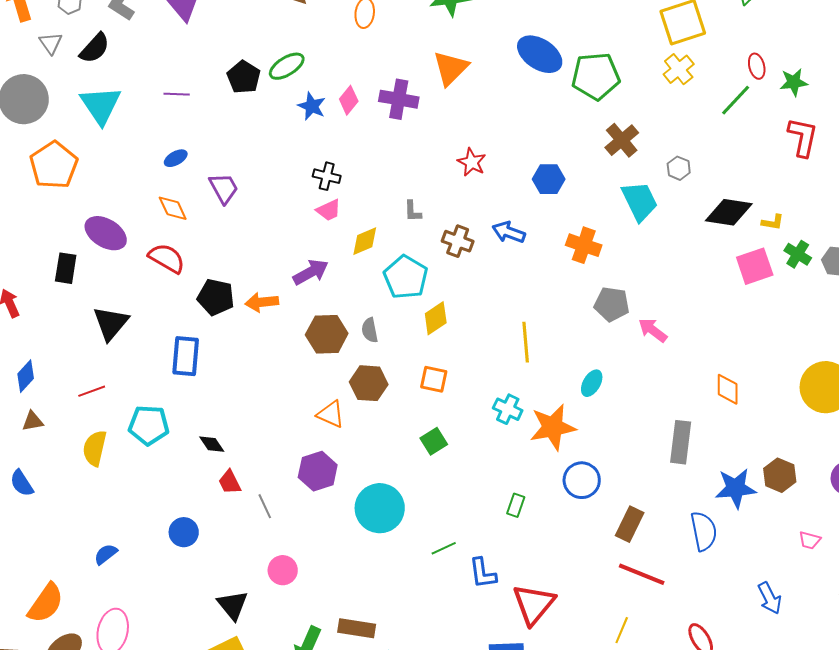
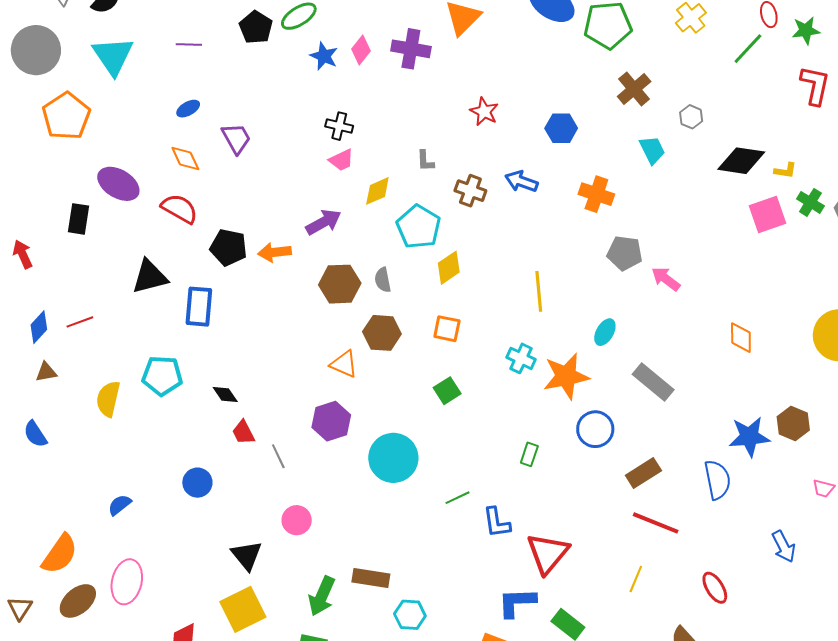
cyan trapezoid: (640, 201) -> (652, 150), size x0.7
black triangle: (111, 323) -> (150, 277), moved, turned 36
red line: (92, 391) -> (80, 322), moved
gray rectangle: (681, 442) -> (653, 382), moved, turned -57
brown rectangle: (630, 524) -> (643, 473), turned 32

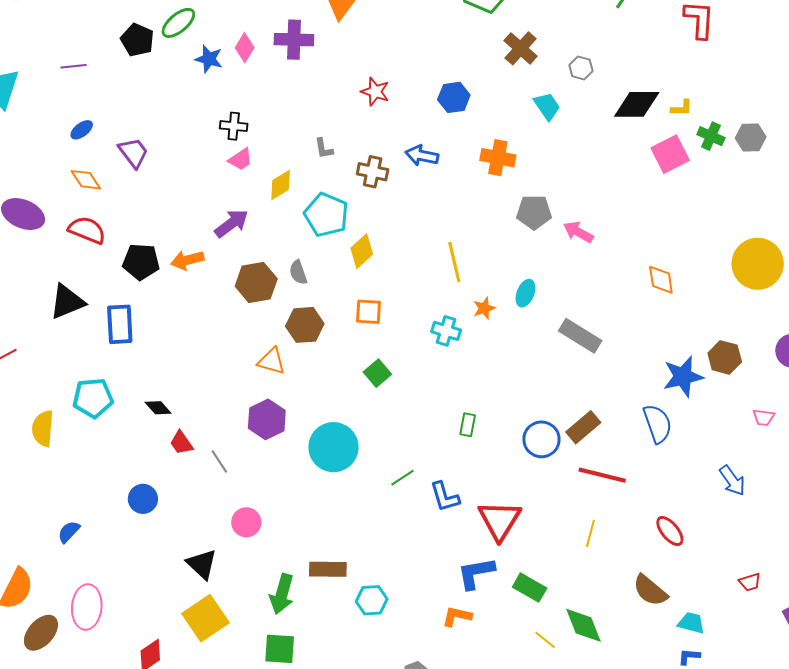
orange star: (566, 376) -> (484, 308), moved, size x0.5
blue circle: (595, 429) -> (541, 439), moved

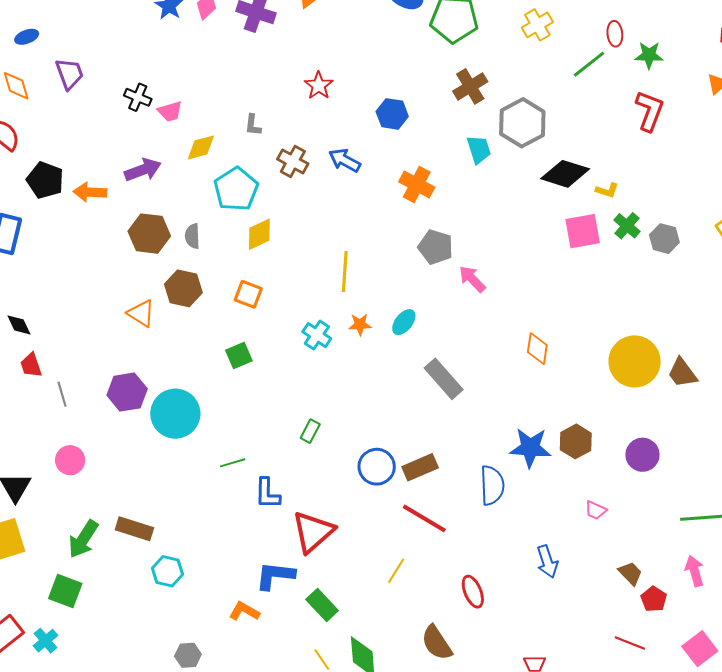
gray hexagon: (581, 68) -> (522, 123), size x2.0
black cross: (234, 126) -> (138, 97), moved
purple hexagon: (267, 419) -> (127, 392), moved

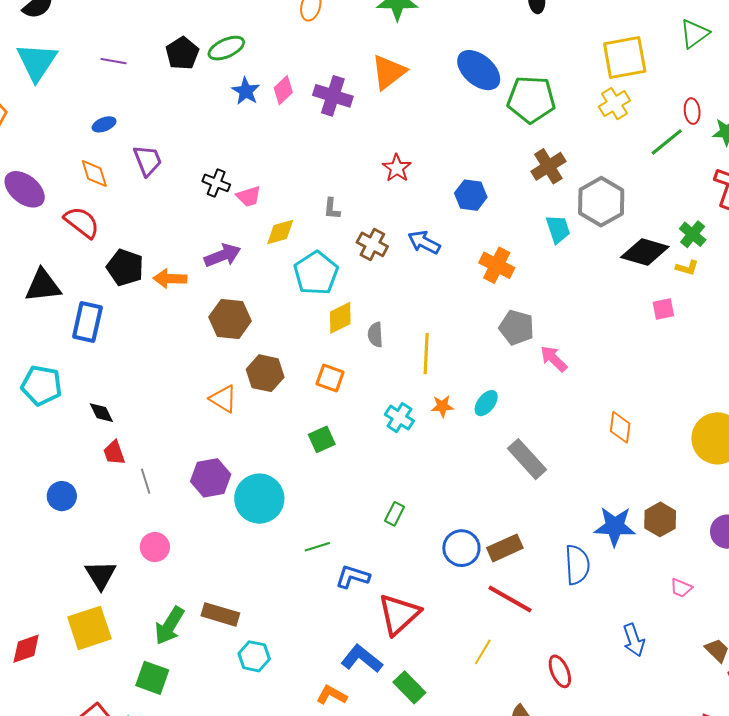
green cross: (627, 226) -> (693, 234), moved
pink square: (583, 231) -> (663, 309), size x0.6
gray semicircle: (192, 236) -> (375, 335), moved
blue L-shape: (267, 493) -> (353, 577), turned 108
blue L-shape: (275, 576) -> (362, 659), turned 33

